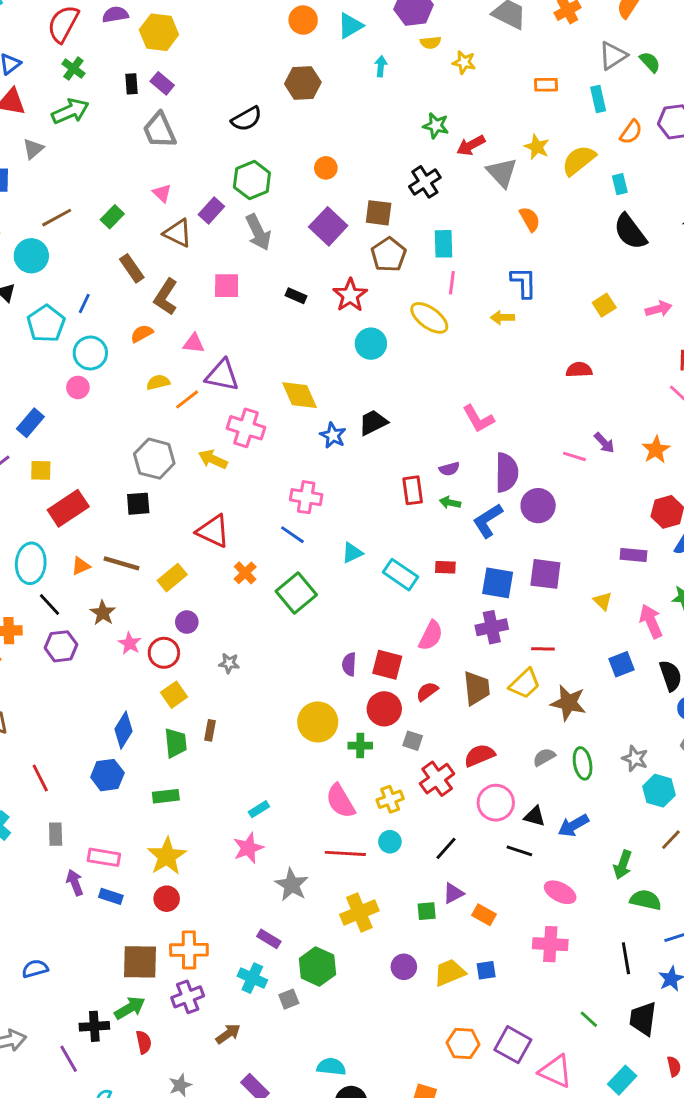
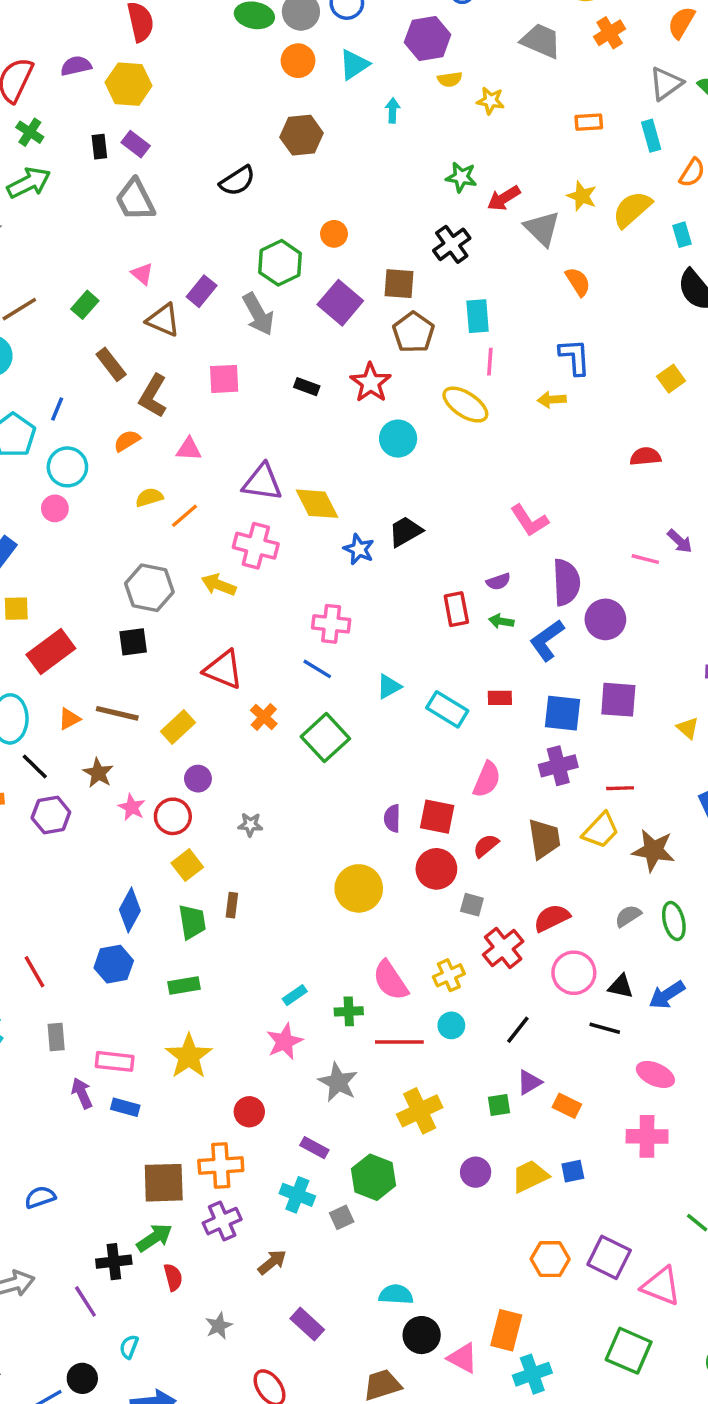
green hexagon: (252, 180) -> (280, 263), moved
purple triangle: (222, 375) -> (262, 482), moved
green cross: (360, 746) -> (349, 1011), moved
red circle: (167, 899) -> (249, 1112), moved

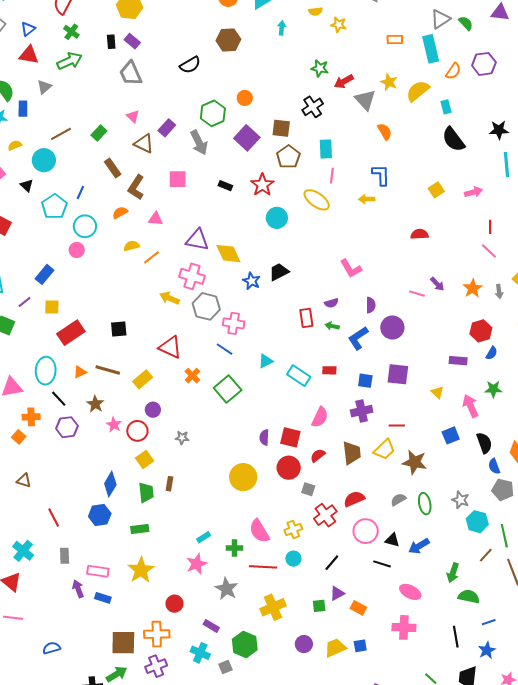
cyan rectangle: (651, 136) -> (431, 49), size x1.5
purple semicircle: (566, 582) -> (371, 305), size x0.6
gray hexagon: (149, 588) -> (206, 306), moved
blue square: (563, 713) -> (365, 381), size x0.7

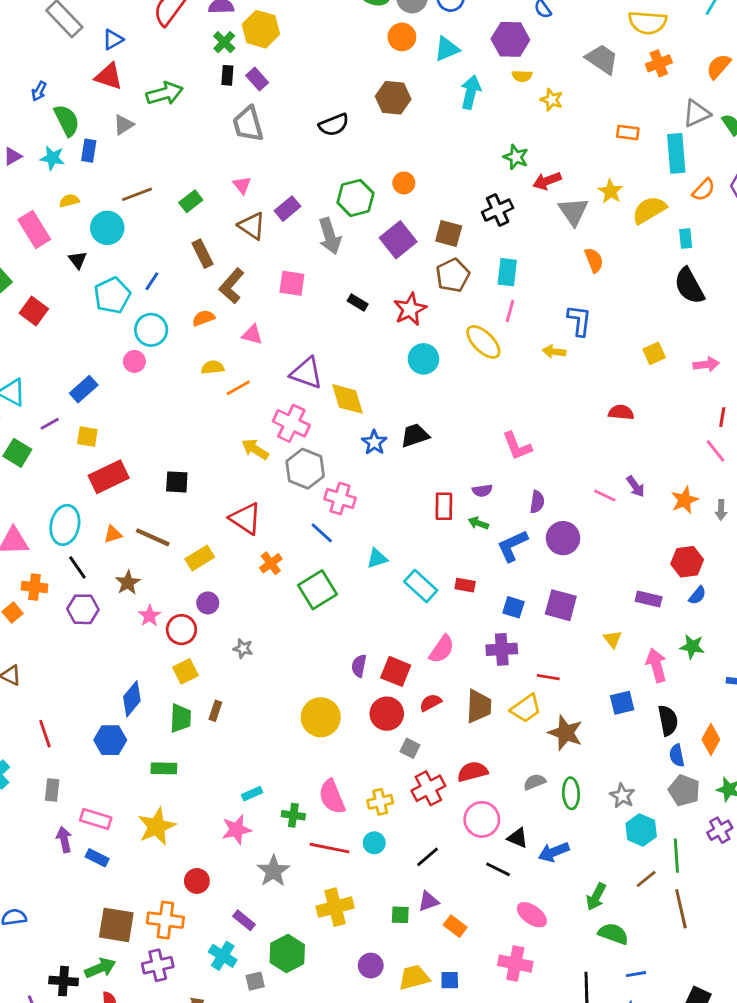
cyan arrow: (282, 28) -> (471, 92), size x1.6
green cross: (71, 32) -> (224, 42), moved

